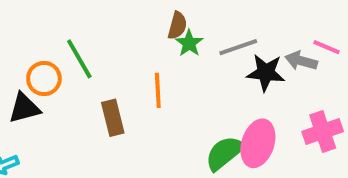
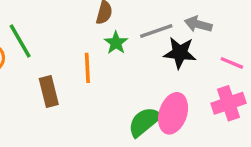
green star: (189, 43) -> (116, 43), moved
pink line: (327, 47) -> (232, 63), moved
gray arrow: (301, 61) -> (198, 24), moved

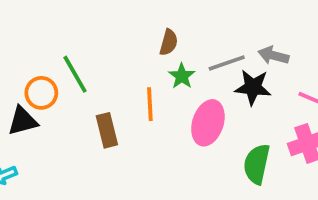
pink ellipse: (173, 113) -> (208, 123), moved
green semicircle: (145, 122) -> (257, 164), moved, turned -39

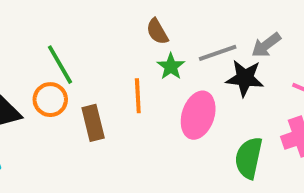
brown semicircle: (169, 42) -> (157, 31), turned 135
gray arrow: (273, 55) -> (266, 45), turned -52
orange circle: (41, 93) -> (50, 100), moved

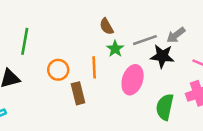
green line: (60, 65) -> (25, 41), moved, turned 40
orange circle: (50, 100) -> (58, 70), moved
brown rectangle: (93, 123) -> (78, 93), moved

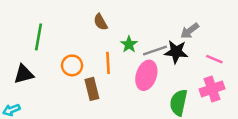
brown semicircle: (106, 26) -> (101, 22), moved
gray line: (145, 40) -> (155, 51), moved

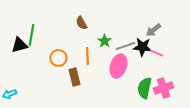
pink line: (214, 59) -> (156, 53), moved
black triangle: (24, 74) -> (19, 45), moved
pink cross: (212, 89) -> (163, 88), moved

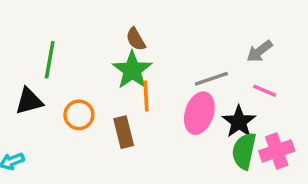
green star: (104, 41) -> (132, 70), moved, size x1.6
black triangle: (19, 45) -> (29, 101), moved
black star: (142, 47) -> (239, 122), moved, turned 30
orange circle: (58, 58) -> (79, 115), moved

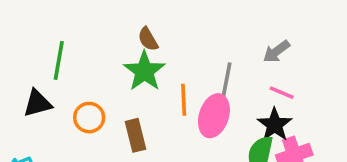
gray line: (211, 79) -> (226, 80), turned -60
orange line: (146, 96) -> (184, 100), moved
black star: (239, 122) -> (275, 125), moved

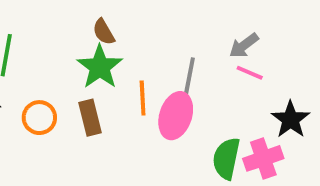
pink line: (282, 93) -> (250, 73), moved
black star: (275, 125) -> (291, 120), moved
brown rectangle: (135, 135) -> (90, 118), moved

